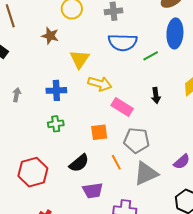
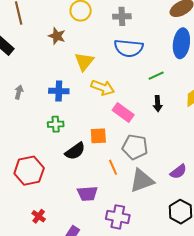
green line: (151, 56) -> (156, 76), moved
black semicircle: (79, 163) -> (75, 151), moved

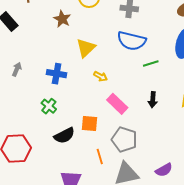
green line: (156, 76) -> (151, 63), moved
yellow arrow: (103, 88) -> (100, 76), size x0.6
green cross: (56, 124) -> (49, 106), turned 35

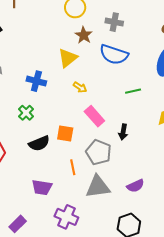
brown star: (62, 19) -> (84, 35), moved
green line: (151, 63) -> (133, 91), moved
black arrow: (153, 100) -> (123, 132), moved

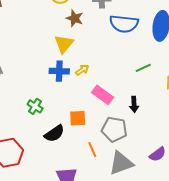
blue semicircle: (114, 54) -> (124, 24), moved
blue cross: (36, 81) -> (59, 71), moved
yellow arrow: (80, 87) -> (82, 70), turned -56
green line: (133, 91) -> (143, 68), moved

